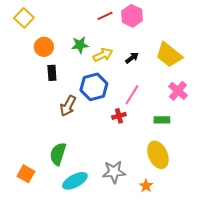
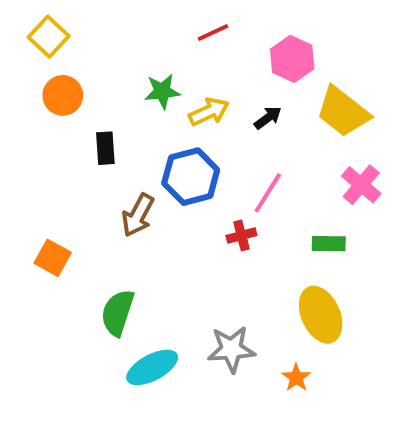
pink hexagon: (132, 16) -> (292, 59), moved
orange circle: (44, 47) -> (63, 95), moved
orange square: (26, 174) -> (53, 258), moved

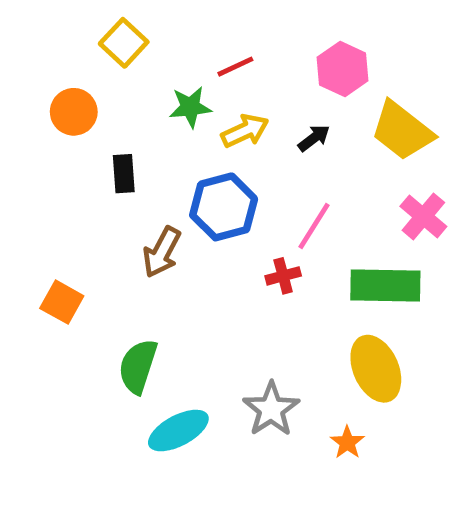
red line: (213, 32) -> (235, 67), moved
yellow square: (49, 37) -> (124, 43), moved
green rectangle: (329, 244) -> (385, 285), size x1.8
gray star: (231, 349) -> (271, 409), turned -30

